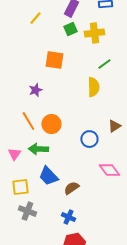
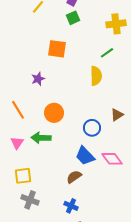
yellow cross: (94, 33) -> (116, 24), moved
orange line: (28, 121) -> (18, 110), moved
blue trapezoid: (48, 176) -> (85, 156), moved

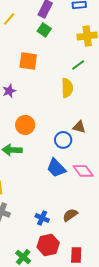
green square: (73, 18) -> (44, 30), turned -32
brown triangle: (117, 115) -> (79, 127), moved, turned 48
brown semicircle: (74, 177) -> (70, 215), moved

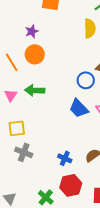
orange circle: (25, 125) -> (35, 54), moved

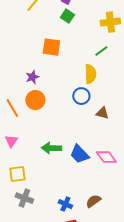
blue circle: (86, 80) -> (81, 96), moved
green arrow: (35, 90) -> (51, 148), moved

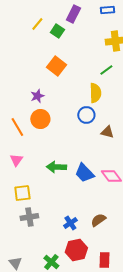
green square: (67, 16) -> (57, 31), moved
orange square: (51, 47) -> (56, 66), turned 30
gray cross: (24, 198) -> (29, 217), turned -30
blue cross: (65, 204) -> (70, 223), turned 32

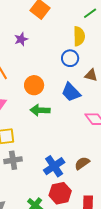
orange circle: (40, 119) -> (34, 85), moved
blue trapezoid: (84, 173) -> (71, 92), moved
blue cross: (70, 223) -> (54, 166), size x1.5

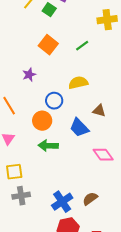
green line: (90, 13) -> (82, 46), moved
yellow semicircle: (79, 36) -> (78, 83), moved, turned -102
blue circle: (70, 58) -> (54, 101), moved

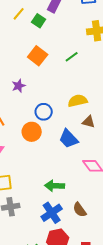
yellow semicircle: (78, 83) -> (78, 101), moved
green arrow: (48, 146) -> (55, 186), moved
brown semicircle: (90, 199) -> (80, 210), turned -91

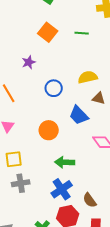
green line: (72, 57) -> (82, 33), turned 40
orange circle: (32, 132) -> (49, 130), moved
brown semicircle: (80, 210) -> (90, 200), moved

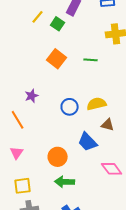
purple star: (29, 62) -> (32, 96), moved
blue circle: (54, 88) -> (70, 107), moved
green arrow: (65, 162) -> (65, 182), moved

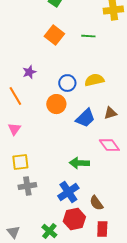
brown triangle: (108, 125) -> (110, 113), moved, turned -32
blue trapezoid: (88, 142) -> (85, 118), turned -90
orange circle: (58, 157) -> (56, 104), moved
green arrow: (65, 182) -> (79, 163), moved

